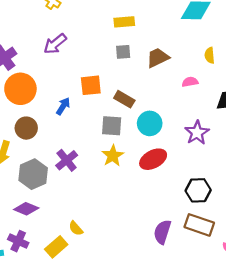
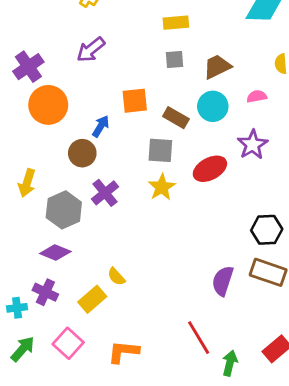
cyan circle: (150, 123) -> (213, 106), moved
brown circle: (26, 128) -> (82, 153), moved
purple star: (197, 133) -> (253, 145), moved
red ellipse: (153, 159) -> (210, 169), moved

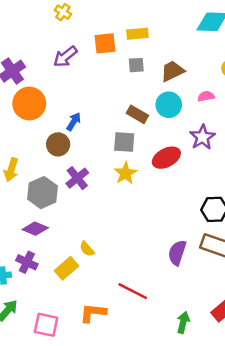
orange square: (135, 101) -> (105, 43), moved
red line: (199, 338) -> (133, 291), moved, turned -32
pink square: (68, 343) -> (46, 325), moved, turned -30

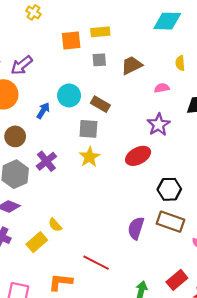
purple arrow: (65, 57) -> (22, 65), moved
cyan circle: (169, 105) -> (69, 95), moved
brown circle: (58, 144) -> (15, 136), moved
red ellipse: (166, 158) -> (138, 156), moved

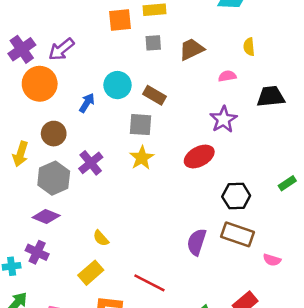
yellow rectangle: (37, 242) -> (91, 273), moved

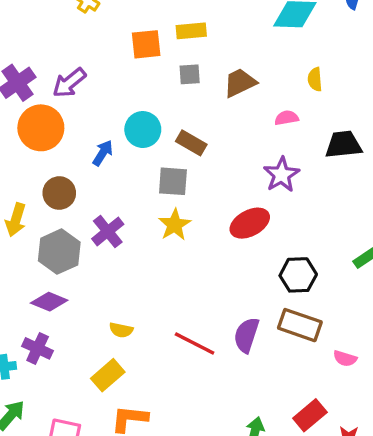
yellow semicircle: (101, 238) -> (121, 330), turned -36
red line: (149, 283) -> (195, 343), moved

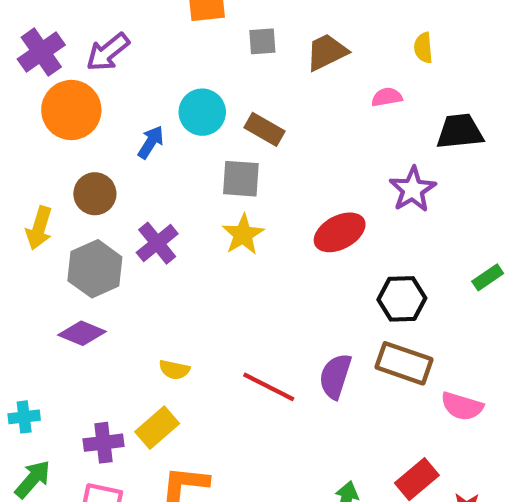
purple star: (282, 175) -> (413, 189), moved
purple cross: (38, 348) -> (104, 443), moved, turned -32
pink semicircle: (345, 358) -> (462, 406), size x1.4

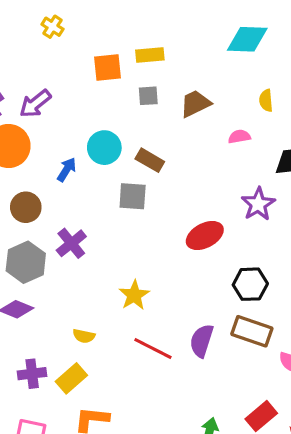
yellow star: (243, 234) -> (134, 295), moved
purple cross: (104, 443) -> (32, 374), moved

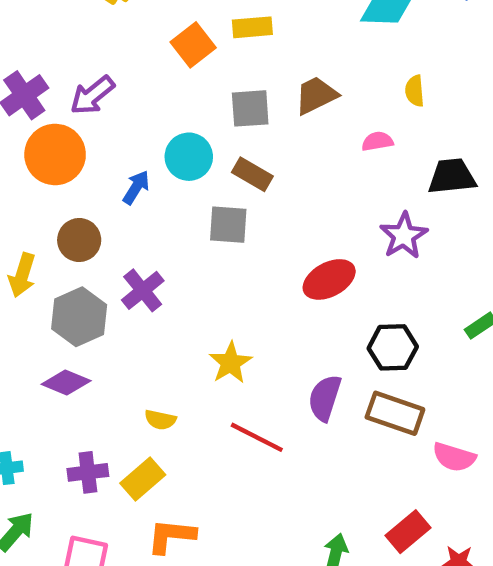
orange square: (107, 68) -> (193, 45), turned -32
gray square: (148, 96) -> (250, 108), moved, size x1.4
purple semicircle: (202, 341) -> (325, 398), moved

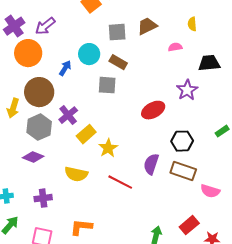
brown circle: (79, 240) -> (39, 92), size x1.5
yellow semicircle: (160, 420) -> (76, 174), size x1.6
yellow rectangle: (143, 479) -> (86, 134), moved

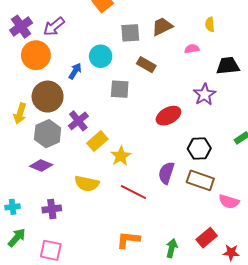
brown rectangle: (118, 62) -> (146, 65), moved
orange L-shape: (81, 227) -> (128, 240), moved

